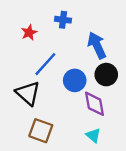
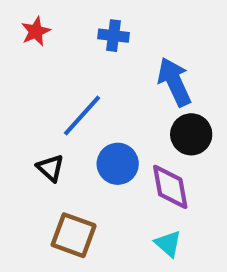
red star: (29, 33) -> (36, 31), moved
blue circle: (75, 80) -> (118, 164), moved
black triangle: (28, 93) -> (50, 168), size x0.6

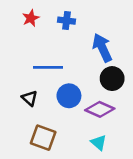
red star: (36, 31) -> (31, 18), moved
blue line: (82, 115) -> (48, 67), turned 48
purple diamond: (170, 187) -> (100, 109), turned -56

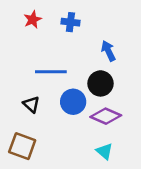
blue arrow: (102, 48) -> (108, 51), size x0.7
black circle: (112, 79) -> (101, 83), moved
brown square: (43, 138) -> (22, 146), moved

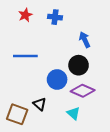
blue line: (51, 72) -> (25, 56), moved
black triangle: (31, 104) -> (40, 104), moved
cyan triangle: (104, 151) -> (73, 113), moved

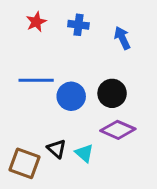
blue arrow: (85, 40) -> (122, 38), moved
blue circle: (57, 80) -> (71, 96), moved
cyan triangle: (73, 113) -> (84, 153), moved

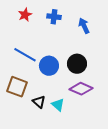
blue line: (36, 80) -> (25, 55), turned 30
brown square: (25, 163) -> (17, 87), moved

